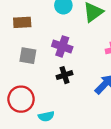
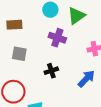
purple cross: (62, 46) -> (57, 38), moved

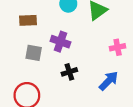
purple cross: (57, 38) -> (60, 42), moved

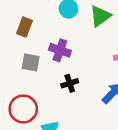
brown rectangle: (28, 20) -> (24, 27), turned -66

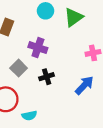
gray square: (31, 63) -> (19, 68), moved, turned 35

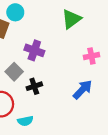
cyan circle: (46, 11) -> (15, 12), moved
black cross: (47, 77) -> (34, 86), moved

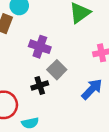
gray square: (14, 72) -> (57, 70), moved

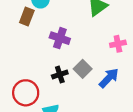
gray square: (57, 70) -> (83, 69), moved

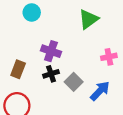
brown rectangle: (27, 16) -> (18, 69), moved
black cross: (60, 75) -> (51, 74), moved

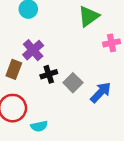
purple cross: (51, 51) -> (33, 50), moved, turned 30
pink cross: (109, 57) -> (112, 43), moved

